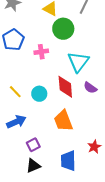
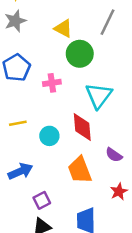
purple semicircle: (90, 88) -> (114, 155), moved
yellow line: (15, 92) -> (18, 123), moved, turned -56
red star: (94, 147) -> (119, 192), moved

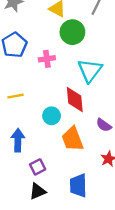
cyan circle: (49, 136) -> (52, 116), moved
blue arrow: (20, 171) -> (18, 140), turned -65

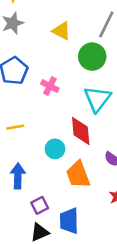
green circle: (72, 32) -> (92, 57), moved
pink cross: (47, 59) -> (50, 86), turned 35
blue trapezoid: (78, 186) -> (69, 221), moved

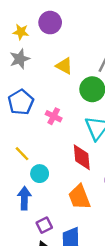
yellow line: (15, 127) -> (22, 154), turned 56
cyan circle: (55, 149) -> (40, 174), moved

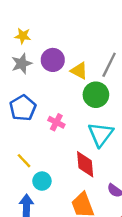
purple circle: (50, 23) -> (53, 60), moved
yellow triangle: (64, 66) -> (79, 71), moved

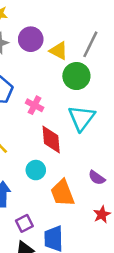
red diamond: (85, 164) -> (51, 140), moved
cyan circle: (42, 181) -> (36, 170), moved

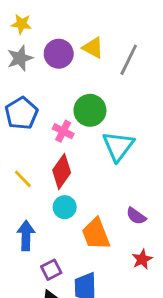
yellow triangle: (59, 51) -> (93, 48), moved
green circle: (76, 76) -> (90, 110), moved
red diamond: (51, 140) -> (62, 171), moved, turned 40

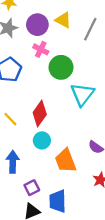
pink cross: (63, 131) -> (41, 49), moved

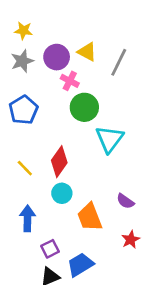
pink cross: (41, 49) -> (70, 81), moved
blue trapezoid: (58, 201) -> (80, 265), turned 60

